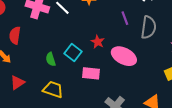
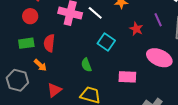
red star: (98, 42) -> (136, 29), moved
cyan square: (73, 52) -> (106, 42), moved

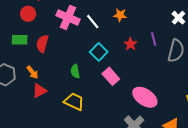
pink ellipse: (159, 58) -> (145, 97), moved
orange arrow: (40, 65) -> (32, 72), moved
pink rectangle: (127, 77) -> (111, 76), moved, turned 36

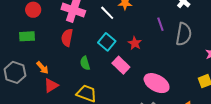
white line: (93, 22) -> (107, 13), moved
red semicircle: (42, 44) -> (67, 38), moved
red star: (130, 44) -> (135, 43), moved

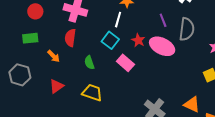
white line: (107, 13) -> (118, 20), moved, turned 63
orange arrow: (42, 68) -> (54, 56), moved
pink ellipse: (157, 83) -> (162, 46), moved

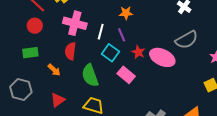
white line: (118, 20) -> (101, 32), moved
purple line: (163, 20) -> (122, 35), moved
gray semicircle: (187, 29) -> (187, 40), turned 55
green semicircle: (89, 62) -> (90, 75), size x1.6

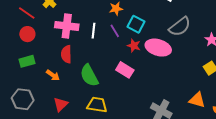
cyan square: (110, 53) -> (136, 24), moved

